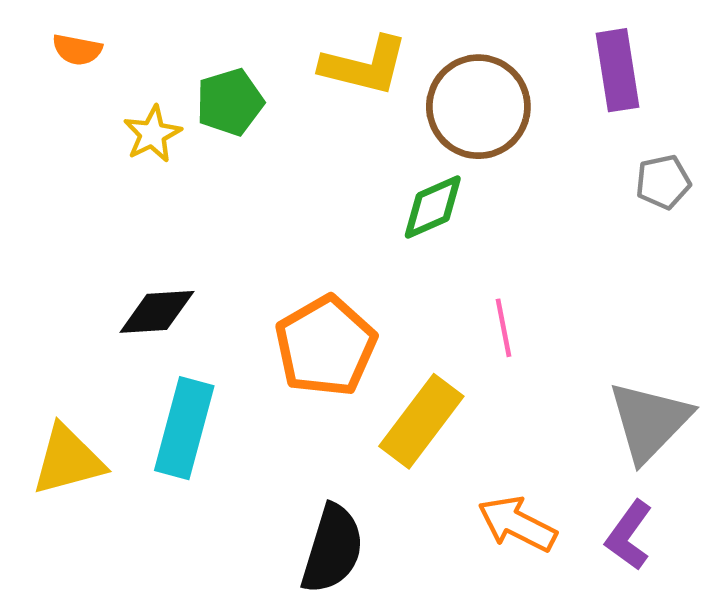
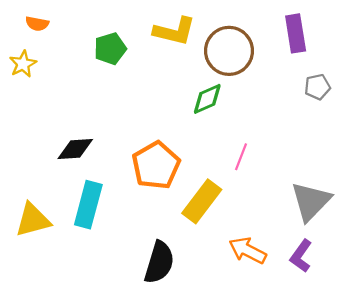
yellow star: (152, 134) -> (23, 64), moved
pink line: (503, 328) -> (241, 157), turned 32

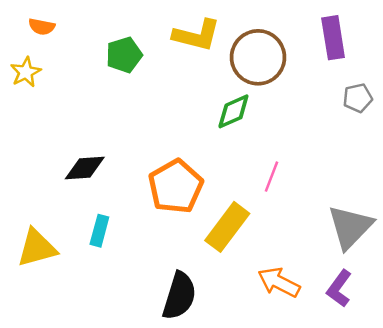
cyan rectangle: (88, 205) -> (99, 231), size x0.6

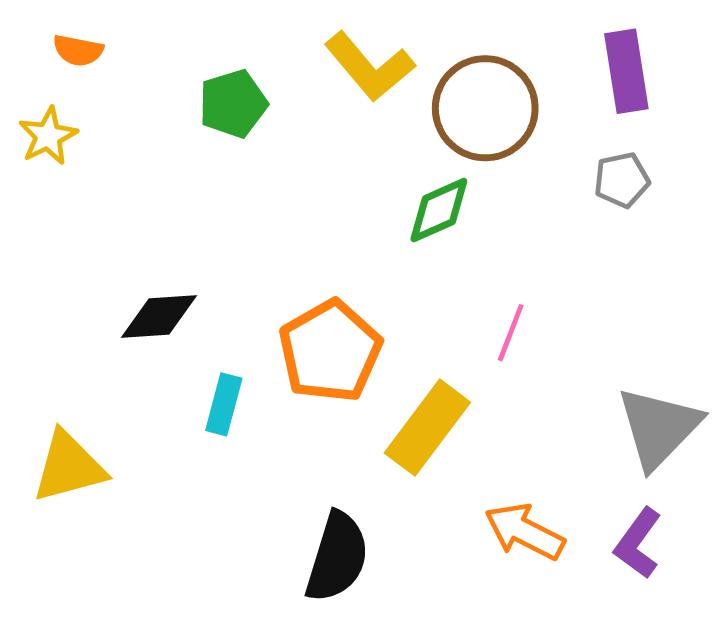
yellow L-shape: (197, 35) -> (370, 67), turned 36
gray pentagon: (358, 98) -> (622, 180), moved
cyan rectangle: (99, 231) -> (224, 404), moved

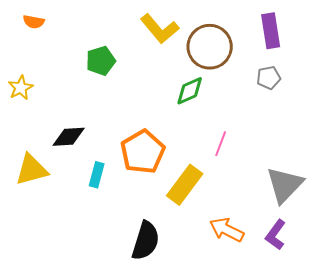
green pentagon: (233, 104) -> (101, 61), moved
yellow star: (48, 136) -> (21, 88), moved
yellow triangle: (69, 467) -> (32, 170), moved

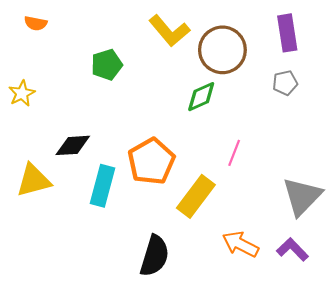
cyan rectangle: (97, 175) -> (102, 186), size x1.5
purple L-shape: (276, 235) -> (293, 249), turned 100

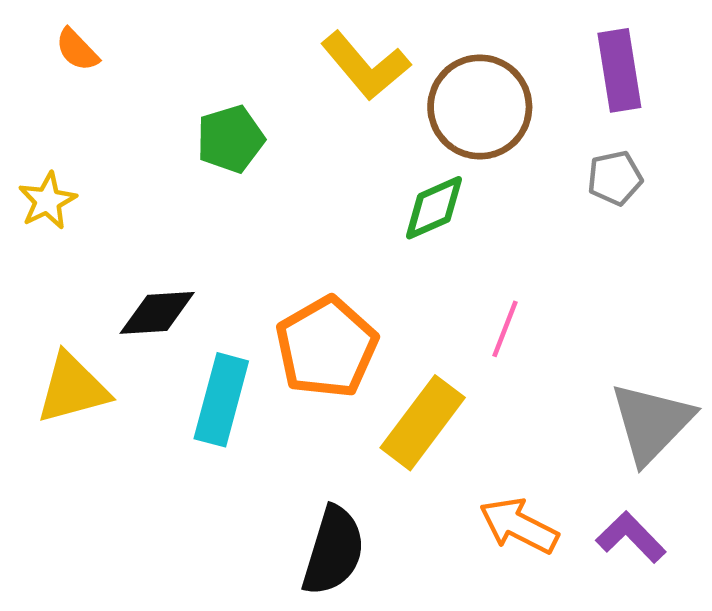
orange semicircle: (36, 23) -> (77, 50), turned 35

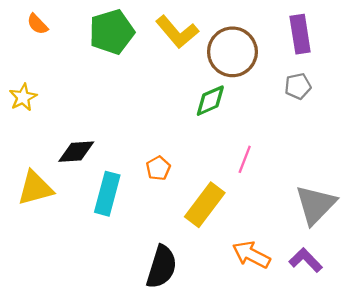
green pentagon: (230, 139) -> (112, 32), moved, size x1.4
orange pentagon: (327, 347) -> (158, 168), size x0.5

